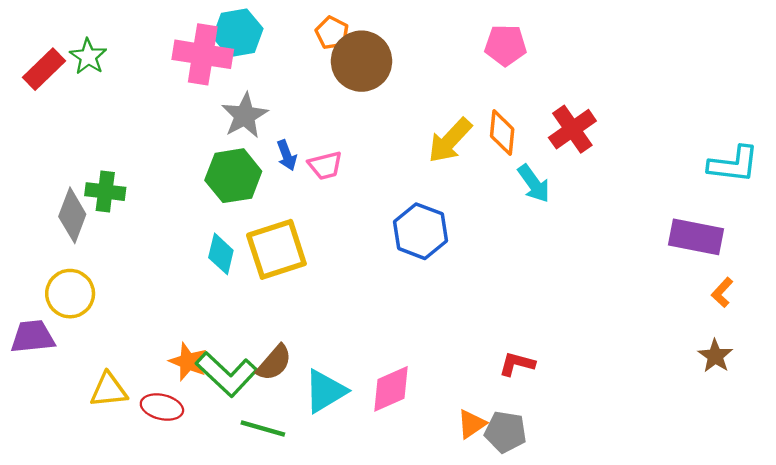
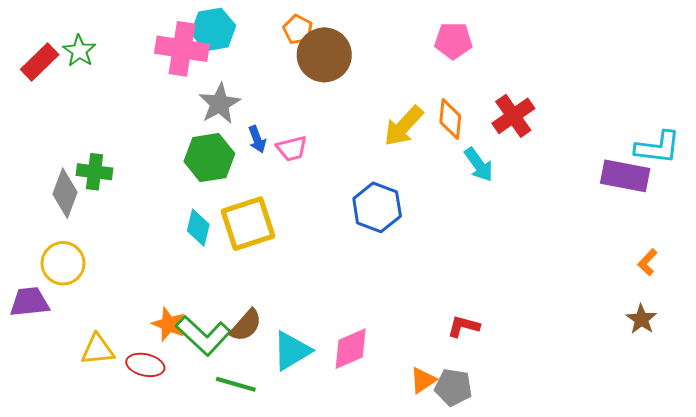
purple rectangle: (696, 237) -> (625, 176), moved

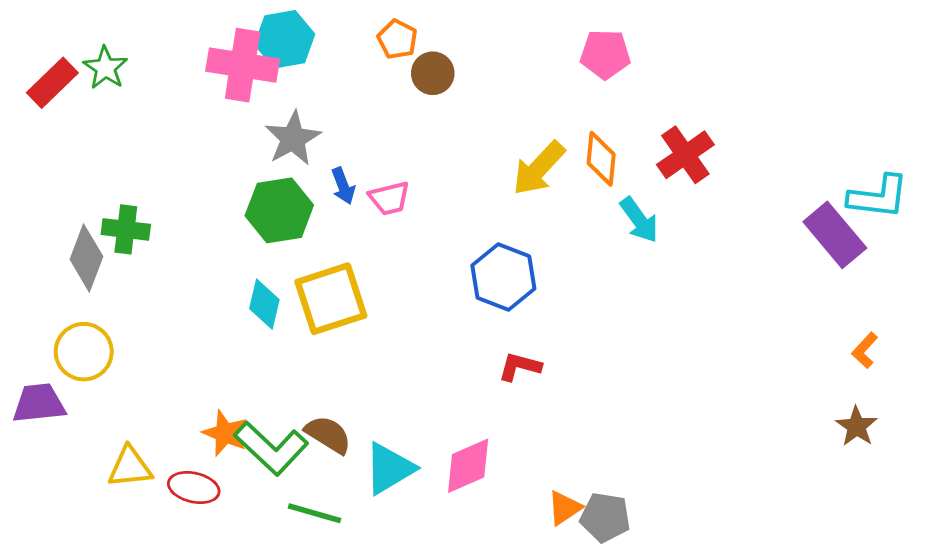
brown circle: (324, 55) -> (433, 73), size x0.6
purple rectangle: (625, 176) -> (835, 235), turned 39
brown semicircle: (246, 325) -> (328, 435), turned -99
red L-shape: (464, 326) -> (520, 367), moved

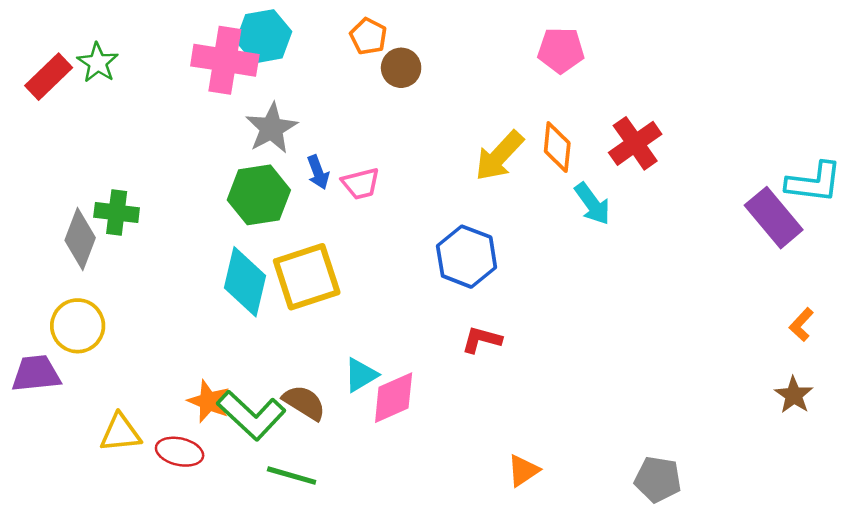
cyan diamond: (264, 304) -> (245, 282), size x1.5
pink diamond: (468, 466) -> (394, 398), moved
cyan triangle: (389, 468) -> (361, 375), moved, size x0.7
gray pentagon: (605, 517) -> (658, 479), moved

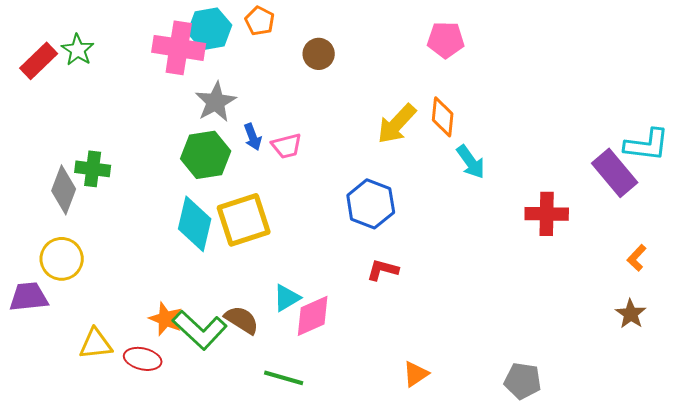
orange pentagon: (368, 36) -> (260, 21), moved
red cross: (635, 143) -> (547, 214), moved, turned 36
green line: (292, 476) -> (284, 378), moved

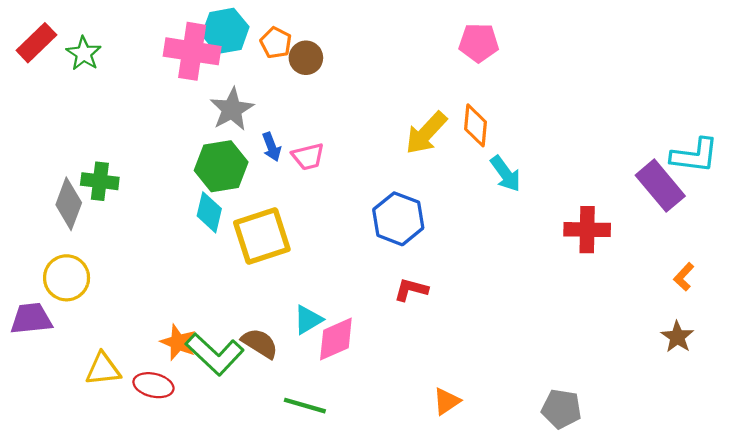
orange pentagon: (260, 21) -> (276, 43), moved
brown circle: (319, 54) -> (306, 58), moved
red rectangle: (39, 61) -> (36, 43), moved
cyan diamond: (195, 224) -> (209, 212), moved, size x0.7

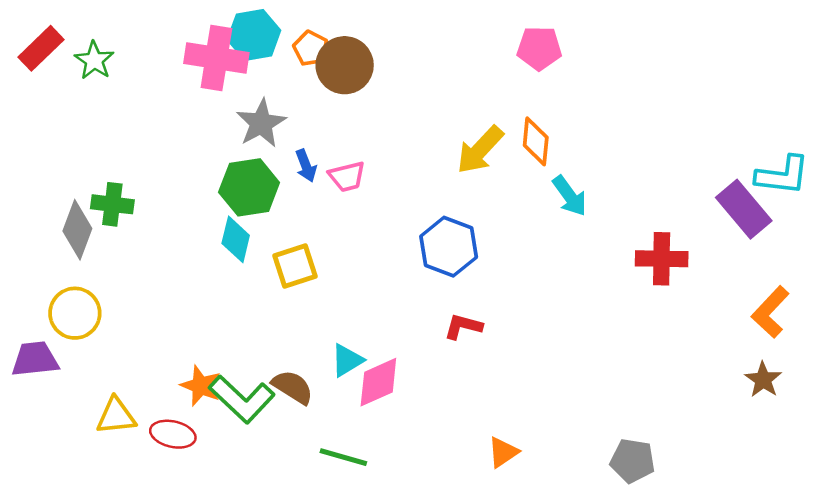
brown circle: (306, 58) -> (345, 65), size x1.5
yellow square: (262, 236) -> (295, 266), size x0.7
orange L-shape: (684, 277) -> (770, 312), size x1.6

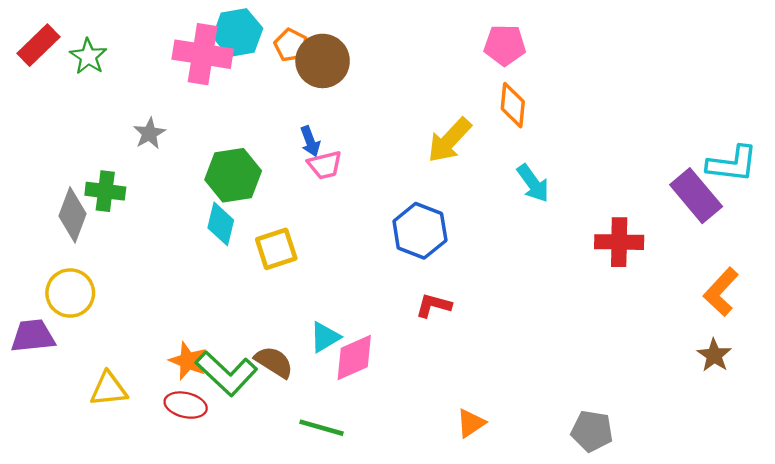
gray star: (261, 123) -> (149, 133), moved, size x0.7
orange diamond: (536, 141) -> (513, 105), moved
blue arrow: (306, 166) -> (310, 141), moved
red ellipse: (173, 434) -> (186, 405), moved

